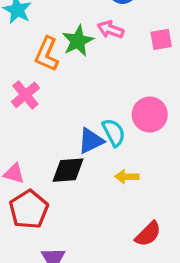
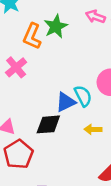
pink arrow: (110, 30) -> (95, 17), moved

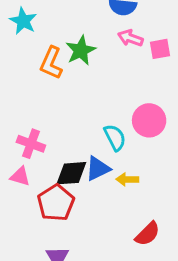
pink cross: (16, 67) -> (31, 144), moved, turned -30
blue triangle: (66, 102) -> (98, 169), moved
red pentagon: (19, 154) -> (56, 203), moved

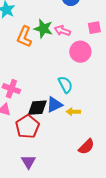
pink arrow: (130, 38) -> (62, 31), moved
green star: (81, 50) -> (43, 29), turned -30
pink circle: (149, 120) -> (80, 52), moved

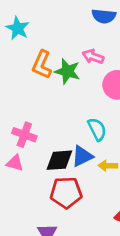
green star: (43, 29) -> (67, 71), moved
red pentagon: (27, 127) -> (66, 193), moved, turned 30

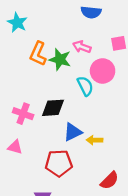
cyan semicircle: (97, 129) -> (85, 86), moved
black diamond: (59, 160) -> (53, 108), moved
pink triangle: (15, 163) -> (15, 147), moved

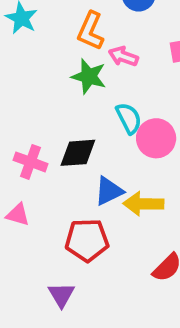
orange L-shape: (38, 54) -> (91, 31), moved
pink circle: (103, 71) -> (156, 138), moved
yellow arrow: (94, 140) -> (143, 204), size x1.5

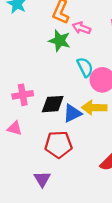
black diamond: (78, 153) -> (53, 104), moved
pink cross: (31, 162) -> (23, 95), turned -30
yellow arrow: (143, 204) -> (94, 108), moved

